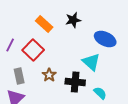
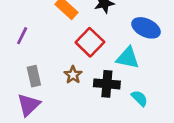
red square: (33, 50) -> (90, 42), moved
cyan triangle: (91, 62) -> (128, 58), turned -30

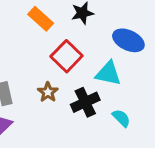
black cross: (107, 84) -> (85, 102), turned -30

